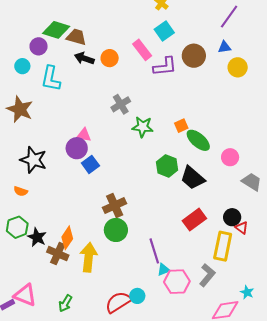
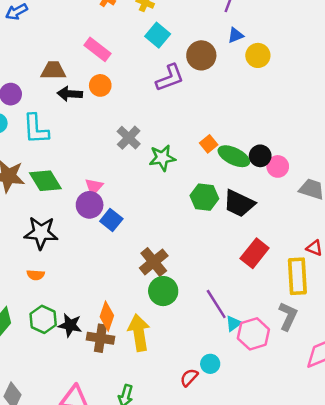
green diamond: (56, 30) -> (45, 181), moved, turned 56
pink rectangle: (142, 50) -> (98, 49), moved
pink triangle: (84, 135) -> (94, 187), turned -42
black circle: (232, 217) -> (260, 156), moved
red semicircle: (118, 302) -> (189, 377), size x0.6

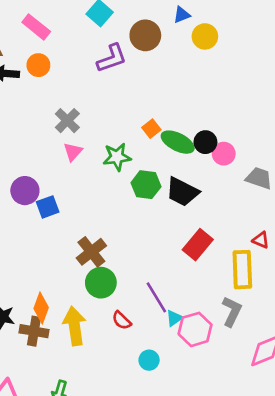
green star: (162, 158) -> (117, 157), moved
pink triangle: (94, 187) -> (73, 152), moved
blue square: (111, 220) -> (48, 207), turned 30
red semicircle: (189, 377) -> (122, 320), moved, turned -90

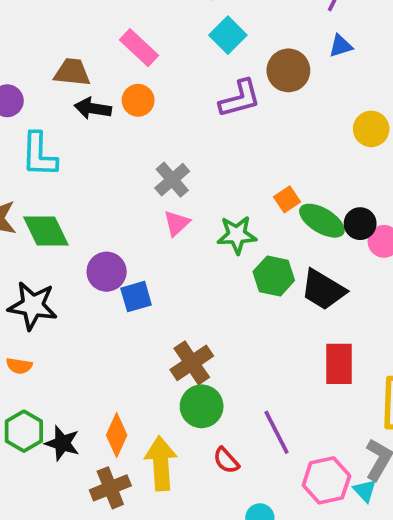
yellow circle: (205, 36) -> (371, 129), moved
red rectangle: (198, 245) -> (339, 364), turned -44
cyan triangle: (174, 318) -> (365, 491), moved, turned -42
brown cross: (34, 331) -> (110, 488), moved, turned -36

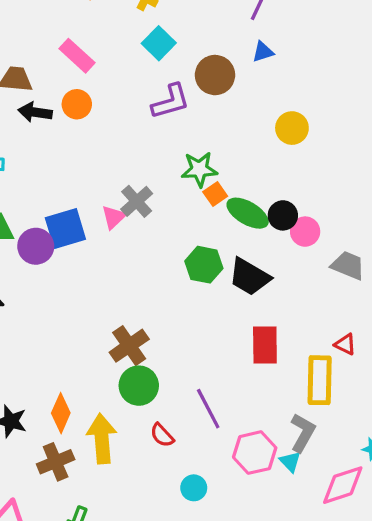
gray cross: (172, 180) -> (137, 201), moved
green star: (237, 235) -> (199, 169), moved
purple circle: (107, 272) -> (36, 246), moved
blue square: (136, 297) -> (65, 229), moved, size x1.4

